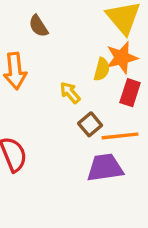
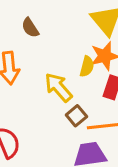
yellow arrow: (70, 93) -> (59, 87), size x1.5

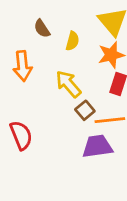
yellow semicircle: (87, 66) -> (72, 41), moved

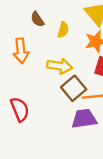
yellow arrow: (68, 84) -> (60, 66), turned 140
brown square: (85, 110) -> (74, 88), size x1.5

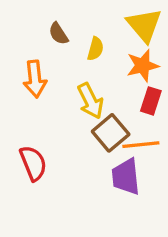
yellow arrow: (60, 66) -> (90, 101), turned 55
purple trapezoid: (84, 119) -> (126, 177), turned -88

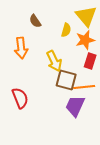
yellow semicircle: (95, 49) -> (66, 30), moved
brown square: (111, 133) -> (66, 80), turned -35
purple trapezoid: (126, 177) -> (75, 106), turned 30

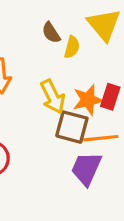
brown semicircle: (35, 21) -> (51, 33), moved
orange star: (85, 40) -> (88, 100), moved

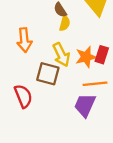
yellow semicircle: (72, 47) -> (65, 23), moved
brown square: (72, 127) -> (48, 74), moved

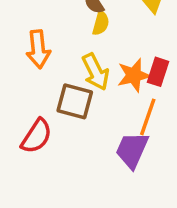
orange line: (95, 84) -> (148, 117), turned -65
red semicircle: (23, 96) -> (36, 136), turned 55

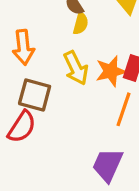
brown square: (75, 101) -> (35, 95), moved
purple trapezoid: (132, 150) -> (108, 165), moved

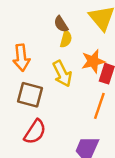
orange star: (111, 71) -> (93, 61), moved
red semicircle: (22, 127) -> (35, 132), moved

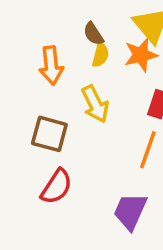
orange arrow: (21, 58) -> (51, 65), moved
orange star: (93, 61) -> (141, 55), moved

